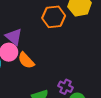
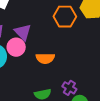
orange semicircle: (26, 60) -> (45, 58), moved, turned -54

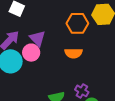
orange semicircle: (45, 58) -> (74, 53), moved

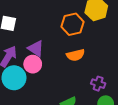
purple cross: (82, 91) -> (98, 84), moved

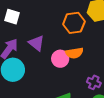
pink circle: (33, 64) -> (60, 59), moved

